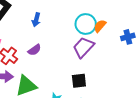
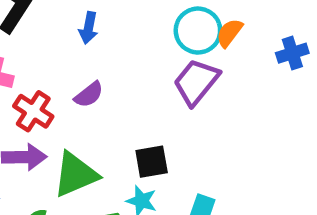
black square: (79, 81) -> (152, 162), moved

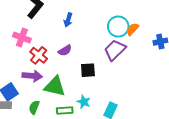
black square: (152, 162) -> (88, 70), moved
green triangle: (75, 174) -> (55, 86), turned 30

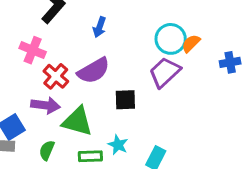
purple semicircle: (65, 50) -> (94, 71), size x1.6

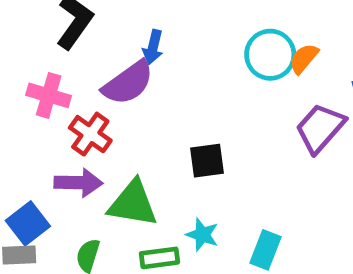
purple semicircle: (94, 71) -> (128, 83), moved
purple trapezoid: (165, 72) -> (320, 128), moved

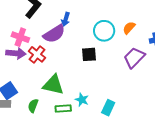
cyan circle: (270, 55) -> (104, 31), moved
black square: (207, 161) -> (89, 54), moved
purple arrow: (78, 183) -> (16, 53), moved

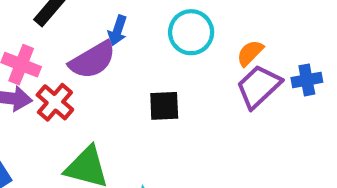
cyan circle: (104, 31) -> (191, 32), moved
purple trapezoid: (134, 58) -> (259, 86), moved

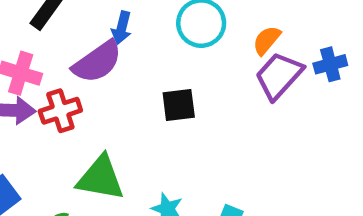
red cross: (55, 102) -> (60, 111), turned 36

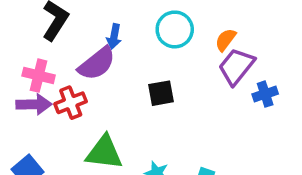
blue cross: (330, 64) -> (265, 94), moved

